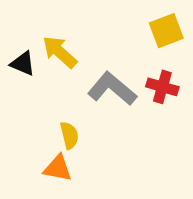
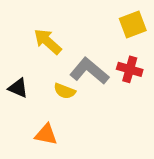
black triangle: (23, 64) -> (18, 88), moved
yellow semicircle: (69, 135) -> (65, 91), moved, turned 125

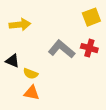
yellow arrow: (48, 42) -> (20, 25), moved, turned 132
yellow semicircle: (65, 91) -> (31, 74), moved

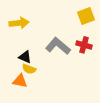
black triangle: (12, 61) -> (25, 57), moved
orange triangle: (32, 93) -> (20, 81), moved

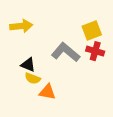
yellow square: (86, 16) -> (92, 31), moved
orange triangle: (20, 81) -> (47, 92), moved

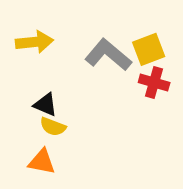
gray L-shape: (66, 52) -> (108, 55), moved
orange triangle: (47, 92) -> (42, 162), moved

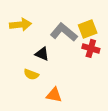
black triangle: (45, 105) -> (42, 54), moved
orange triangle: (42, 162) -> (54, 95), moved

